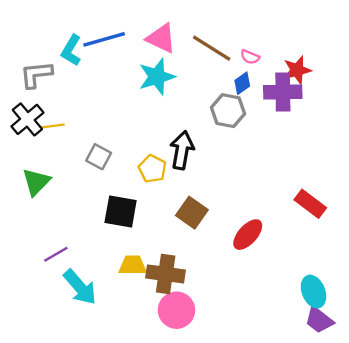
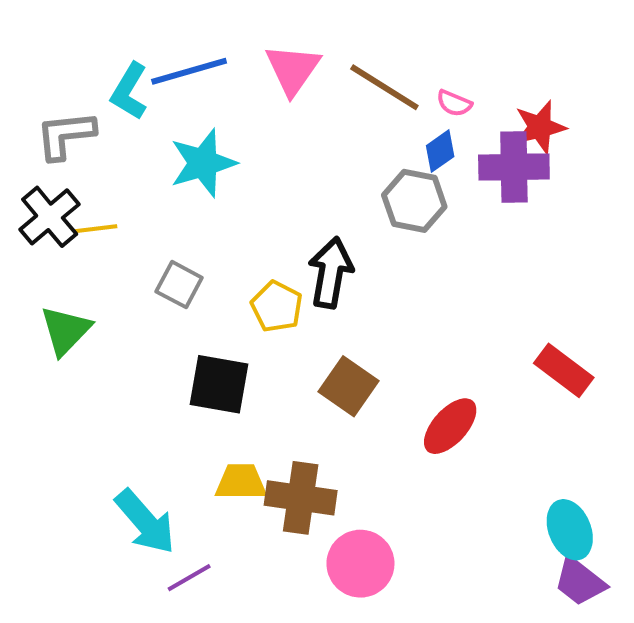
pink triangle: (161, 38) -> (293, 69), turned 40
cyan star: (157, 77) -> (203, 163), moved
purple line: (56, 254) -> (189, 578), moved
pink circle: (176, 310) -> (360, 564), moved

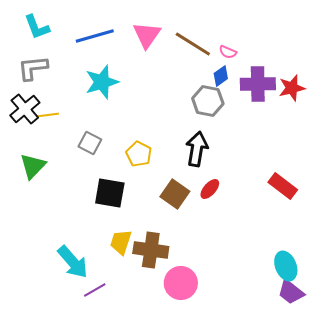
cyan L-shape: (129, 91) -> (37, 27), moved, turned -52
red star: (540, 127) -> (292, 88), moved
black arrow: (331, 273) -> (197, 149), moved
red ellipse: (450, 426) -> (210, 189), moved, size x0.7
yellow trapezoid: (241, 482) -> (121, 242), turned -72

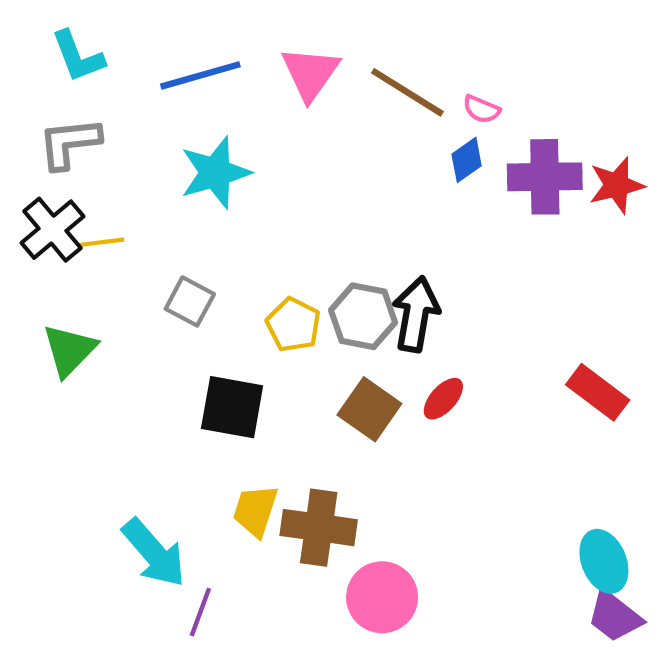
gray hexagon: (208, 101) -> (363, 316), moved
purple line: (95, 290) -> (200, 612), turned -40

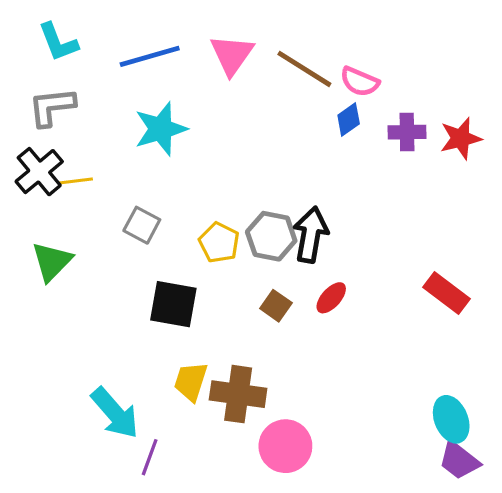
pink semicircle: (481, 109) -> (360, 82), size x1.4
purple cross: (545, 177) -> (407, 132), size x0.7
brown square: (369, 409) -> (276, 306), size x0.7

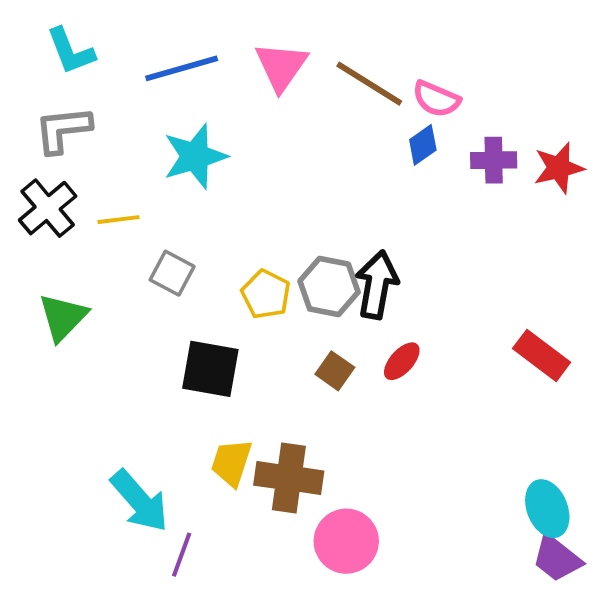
yellow line: (76, 181) -> (118, 220), moved

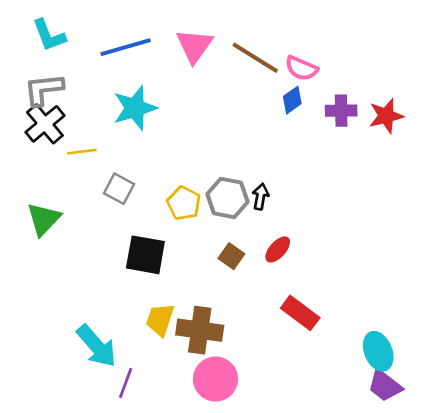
black cross: (48, 208) -> (45, 124), moved
black arrow: (377, 285) -> (260, 197), size x0.6
red rectangle: (542, 355) -> (300, 313), moved
pink circle: (346, 541) -> (216, 379), moved

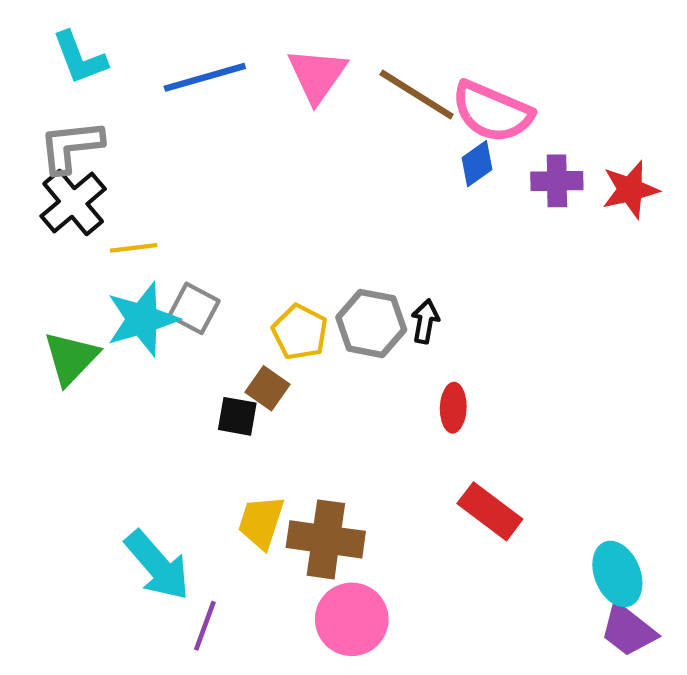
pink semicircle: (301, 68) -> (492, 112), size x1.5
cyan star: (135, 108) -> (142, 319), moved
red ellipse: (278, 249) -> (453, 408), turned -40
black square: (145, 255) -> (237, 416), size x0.6
brown square: (231, 256) -> (268, 388), moved

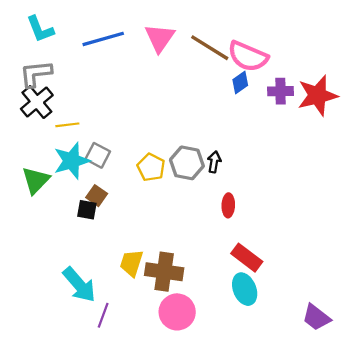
red star: (630, 190) -> (317, 95), size x1.4
brown square: (268, 388) -> (97, 196), moved
black square: (237, 416) -> (87, 210), moved
cyan ellipse: (617, 574) -> (245, 289), moved

